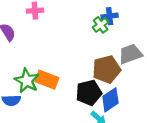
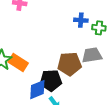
green cross: (101, 25) -> (99, 28), moved, turned 32
blue diamond: (110, 100) -> (37, 90), moved

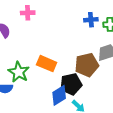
orange rectangle: (18, 63) -> (47, 64), moved

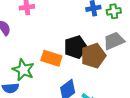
black pentagon: (71, 84) -> (76, 47), moved

